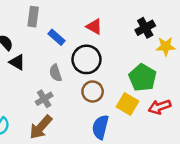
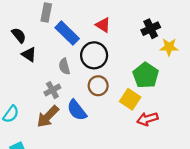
blue rectangle: (57, 37) -> (67, 33), size x1.5
red arrow: (160, 107) -> (147, 119), moved
blue semicircle: (100, 127) -> (77, 110), moved, turned -55

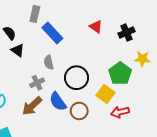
red triangle: (103, 25) -> (96, 27), moved
yellow star: (169, 47) -> (142, 59), moved
black circle: (94, 55) -> (77, 78), moved
brown circle: (98, 86) -> (79, 111), moved

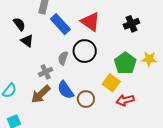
red triangle: (96, 27) -> (90, 22), moved, size x1.5
yellow star: (142, 59) -> (149, 59), moved
gray semicircle: (49, 62) -> (63, 58), moved, turned 32
black circle: (77, 78) -> (85, 51), moved

